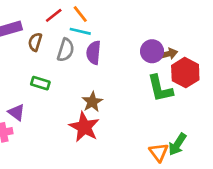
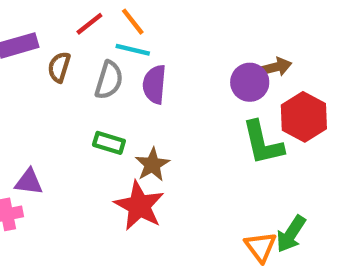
brown arrow: (168, 54) -> (276, 67), moved
green rectangle: (40, 83) -> (109, 143), moved
purple triangle: (16, 112) -> (29, 182), turned -30

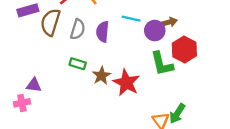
cyan line: (133, 50) -> (131, 19), moved
brown semicircle: (59, 67) -> (50, 22), size x1.6
red star: (139, 206) -> (126, 83), moved

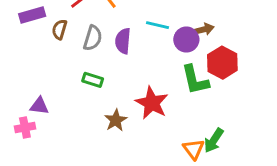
brown semicircle: (50, 22) -> (60, 29), size x0.6
brown star: (101, 76) -> (116, 120), moved

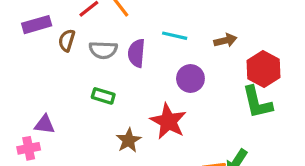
gray semicircle: (93, 38) -> (103, 50), turned 75
purple circle: (186, 40) -> (190, 79), moved
red hexagon: (222, 63) -> (263, 69), moved
green L-shape: (195, 80) -> (257, 102), moved

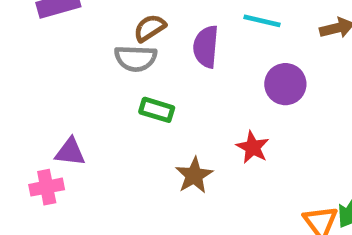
brown semicircle: (67, 40) -> (150, 28), moved, turned 40
gray semicircle: (103, 50) -> (136, 58), moved
red star: (168, 121) -> (253, 147), size x0.6

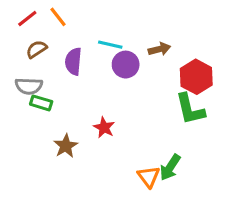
gray semicircle: (136, 58) -> (29, 86), moved
purple circle: (285, 84) -> (126, 65), moved

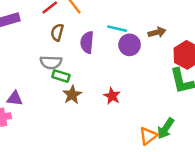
brown semicircle: (37, 49) -> (57, 32), turned -42
brown star: (66, 146) -> (72, 95), moved
orange triangle: (149, 177) -> (148, 136), turned 30

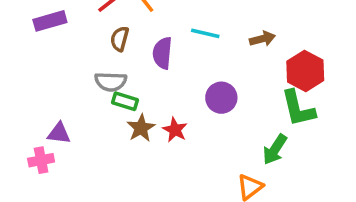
purple circle: (130, 45) -> (221, 98), moved
red star: (112, 96) -> (175, 130), moved
green arrow: (166, 128) -> (275, 149), moved

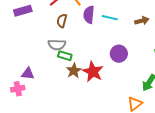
purple semicircle: (162, 53) -> (89, 15), moved
red star: (175, 130) -> (93, 72), size x1.5

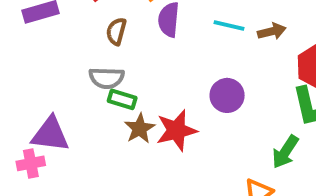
cyan line: (110, 18) -> (229, 25), moved
red star: (93, 72) -> (177, 130), turned 30
purple triangle: (28, 74) -> (50, 134), size x1.5

